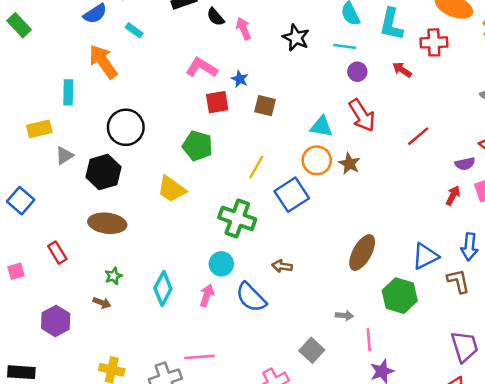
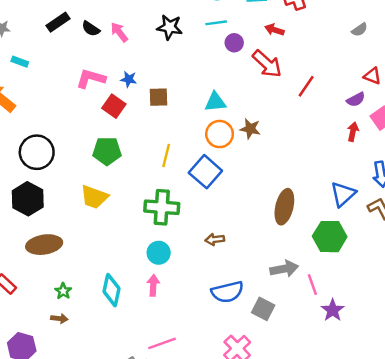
red square: (217, 102) -> (114, 106), turned -30
red arrow: (362, 115) -> (267, 64), moved
blue semicircle: (251, 297) -> (227, 292), moved, turned -44
gray arrow: (344, 315) -> (284, 269), size x1.6

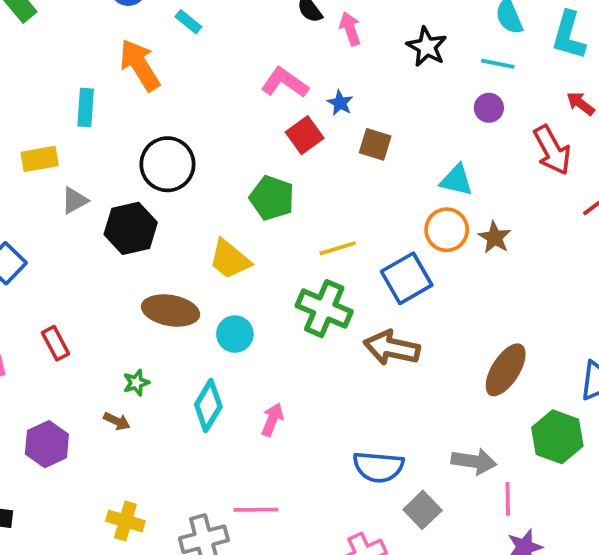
purple circle: (234, 43) -> (489, 108), moved
yellow line: (166, 155) -> (338, 248), moved, turned 40
brown arrow: (215, 239) -> (392, 348), moved, size x1.8
brown ellipse: (44, 245) -> (171, 310), moved
cyan circle: (159, 253) -> (235, 334), moved

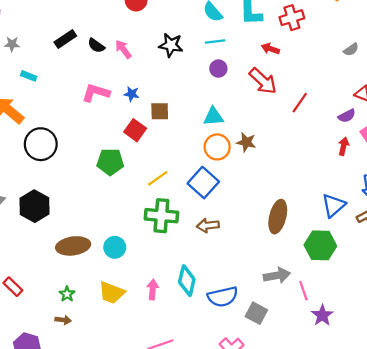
red square: (305, 135) -> (135, 130), moved
black circle: (167, 164) -> (41, 144), moved
yellow trapezoid: (230, 259) -> (112, 293), moved
brown arrow: (392, 348) -> (208, 225), size x0.7
cyan diamond: (208, 406) -> (187, 281), moved

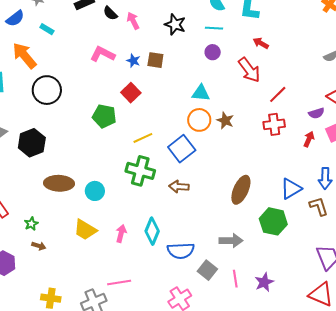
red cross: (292, 18) -> (274, 124), moved
brown square: (160, 111) -> (155, 60), moved
pink line: (303, 291) -> (235, 279), moved
green star: (67, 294) -> (31, 224), moved

